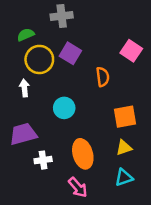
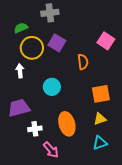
pink arrow: (78, 187) -> (51, 150), moved

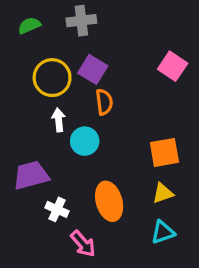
green semicircle: (21, 28) -> (29, 26), moved
orange semicircle: (83, 62) -> (104, 102), moved
white arrow: (20, 71) -> (59, 120), moved
white cross: (35, 129) -> (57, 209), turned 32

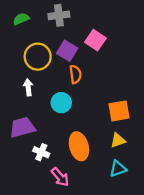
pink square: (173, 66) -> (95, 40), moved
white arrow: (59, 120) -> (28, 87), moved

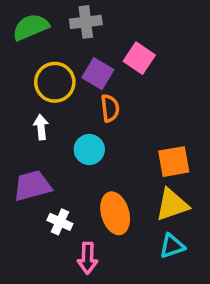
green semicircle: (21, 19) -> (31, 27), size x1.5
yellow triangle: (118, 140) -> (172, 205), size x1.5
pink arrow: (60, 177) -> (88, 258), turned 42

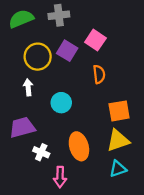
orange semicircle: (110, 108) -> (99, 74), moved

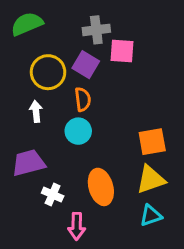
gray cross: (59, 15) -> (96, 30), moved
pink square: (95, 40) -> (122, 51), turned -30
orange semicircle: (99, 74) -> (83, 99), moved

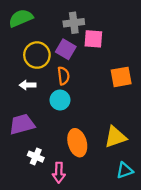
white arrow: (36, 111) -> (28, 85), turned -84
orange square: (152, 142) -> (121, 77), moved
white cross: (53, 194) -> (36, 157), moved
cyan triangle: (151, 216) -> (125, 170), moved

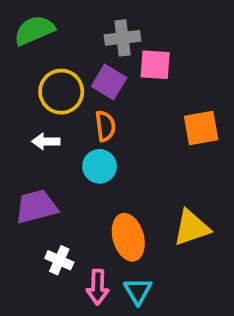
cyan triangle: (125, 170) -> (138, 291), moved, turned -42

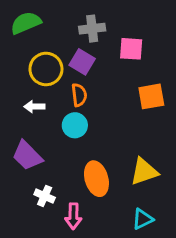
pink square: (155, 65) -> (131, 49), moved
purple trapezoid: (36, 207) -> (27, 156), turned -120
cyan triangle: (138, 291) -> (143, 219), moved, turned 35

